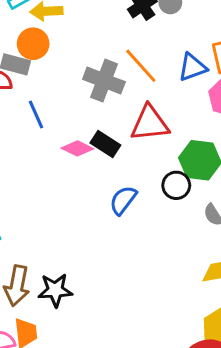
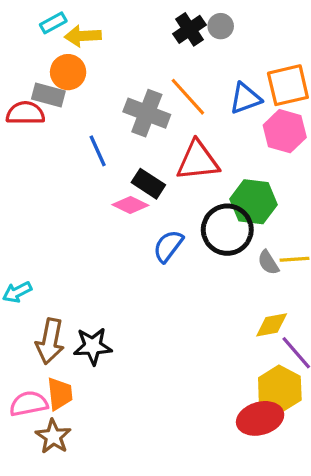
blue line: (36, 115) -> (98, 151), moved
pink diamond: (77, 148) -> (130, 205), moved
black circle: (176, 185) -> (227, 230), size x1.6

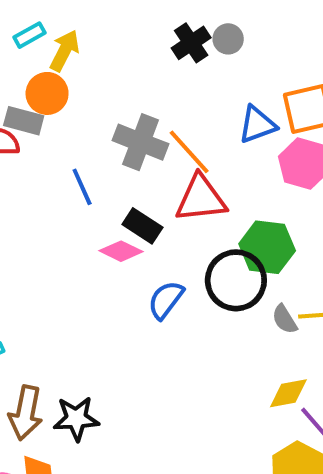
yellow arrow: (83, 36) -> (65, 51), turned 120
orange line: (188, 97) -> (189, 152), moved

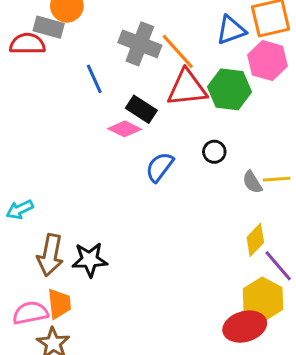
green hexagon: (267, 247) -> (229, 89), moved
black circle: (236, 280) -> (214, 152), size x0.5
yellow diamond: (288, 393) -> (255, 240), turned -36

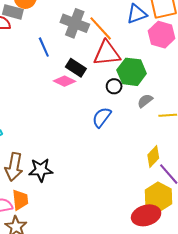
green hexagon: (229, 89) -> (132, 72), moved
black circle: (214, 152) -> (114, 86), moved
blue semicircle: (160, 167) -> (102, 117), moved
gray semicircle: (252, 182) -> (145, 101), moved, turned 84

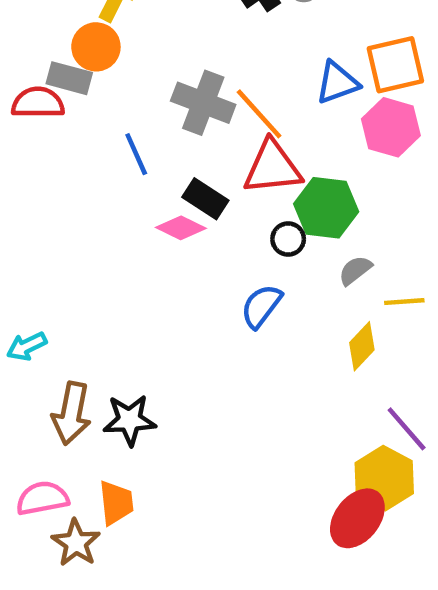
yellow diamond: (153, 157) -> (362, 346), moved
orange trapezoid: (20, 200) -> (116, 503), moved
red ellipse: (146, 215) -> (357, 518), turned -36

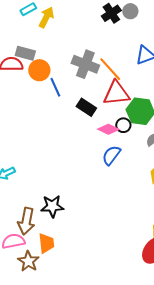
orange circle: (96, 47) -> (39, 70), moved
pink diamond: (181, 228) -> (108, 129), moved
brown arrow: (71, 413) -> (26, 221), moved

